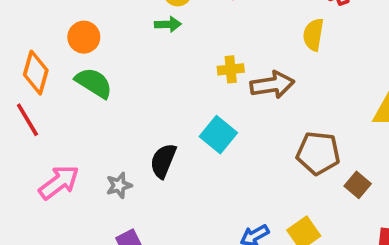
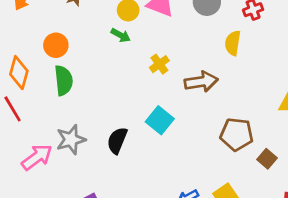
green arrow: (168, 24) -> (121, 35), turned 30
yellow cross: (231, 69) -> (159, 64), moved, turned -30
green semicircle: (94, 83) -> (64, 80), turned 52
gray star: (119, 185) -> (71, 140), moved, size x1.5

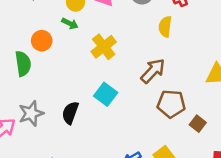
orange circle: (56, 45) -> (42, 41), moved
yellow cross: (159, 64) -> (104, 47), size x1.5
brown arrow: (201, 82) -> (153, 71), moved, turned -36

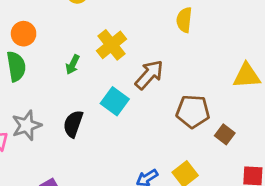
green arrow: (70, 24) -> (73, 65), moved, turned 91
orange circle: (42, 41) -> (24, 34), moved
brown arrow: (153, 71) -> (149, 75), moved

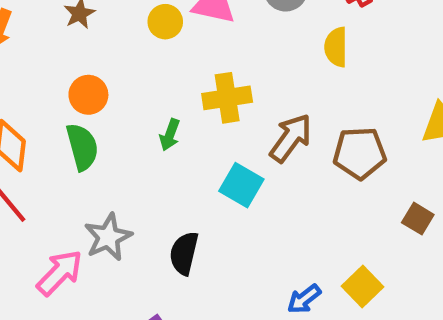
yellow cross: (112, 45) -> (227, 98), turned 36
brown pentagon: (193, 111) -> (360, 153), moved
black semicircle: (73, 124) -> (184, 253), moved

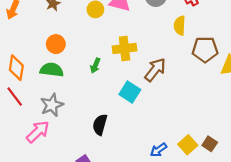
green semicircle: (82, 147) -> (52, 70), turned -70
brown pentagon: (360, 153) -> (205, 50), moved
brown square: (418, 219) -> (210, 144), moved
gray star: (108, 237) -> (52, 105), moved

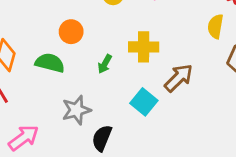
orange circle: (56, 44) -> (71, 32), moved
gray star: (52, 105) -> (76, 110), moved

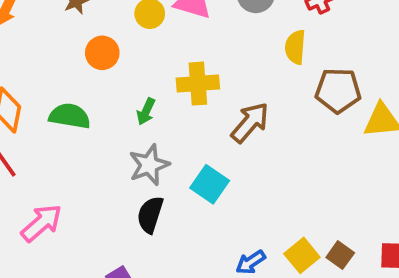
orange circle: (71, 32) -> (102, 53), moved
cyan square: (144, 102) -> (210, 184), moved
gray star: (76, 110) -> (149, 165), moved

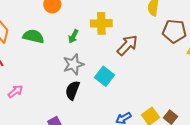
pink arrow: (42, 223) -> (15, 91), size x0.7

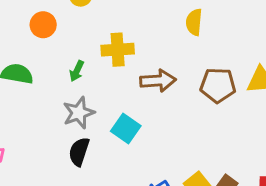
brown pentagon: (174, 31) -> (218, 85), moved
brown arrow: (127, 45) -> (158, 81), turned 45

